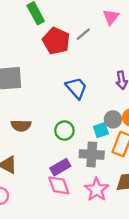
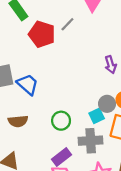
blue trapezoid: (76, 88) -> (28, 84), moved

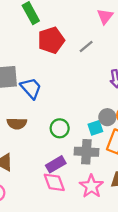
gray line: (67, 24) -> (86, 46), moved
red pentagon: (42, 34) -> (51, 40), turned 30

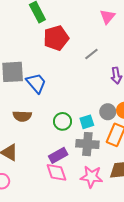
gray line: (86, 46) -> (91, 54), moved
cyan square: (95, 128) -> (87, 122), moved
pink star: (91, 186) -> (91, 177), turned -30

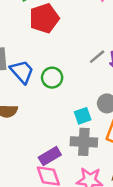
gray line: (91, 54) -> (97, 57), moved
green circle: (63, 121) -> (52, 78), moved

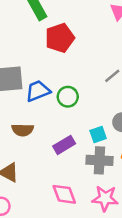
blue trapezoid: (22, 72) -> (38, 91), turned -70
purple rectangle: (50, 156) -> (64, 145), moved

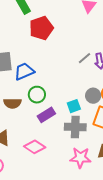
green circle: (68, 97) -> (37, 95), moved
pink diamond: (64, 194) -> (35, 147), moved, turned -35

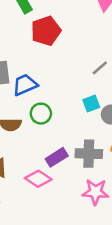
cyan square: (74, 106) -> (91, 104), moved
purple rectangle: (46, 115) -> (57, 157), moved

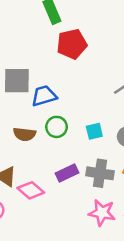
cyan square: (91, 104) -> (94, 131), moved
pink diamond: (38, 179) -> (31, 190), moved

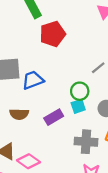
green circle: (57, 127) -> (80, 91), moved
purple rectangle: (67, 173) -> (54, 117), moved

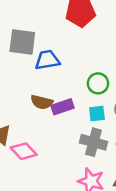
cyan square: (78, 106) -> (97, 114), moved
brown semicircle: (19, 114) -> (42, 102), moved

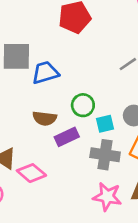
green circle: (98, 83) -> (83, 105), moved
purple rectangle: (63, 107) -> (67, 137), moved

